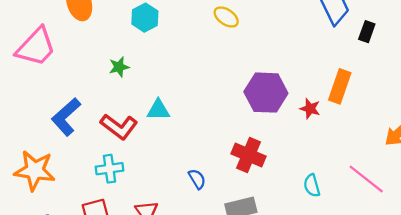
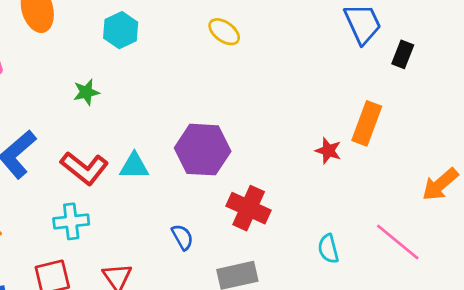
purple hexagon: (266, 93) -> (203, 150), moved
cyan triangle: (158, 110) -> (134, 166), moved

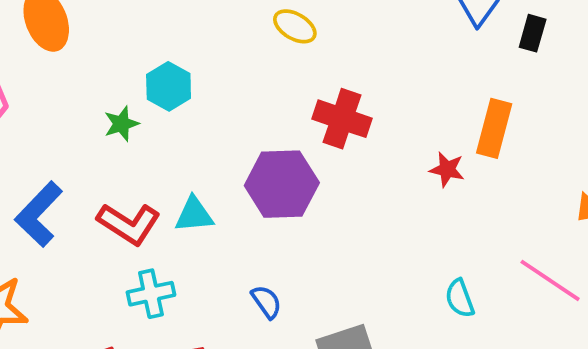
cyan hexagon: (121, 30) -> (169, 86), moved
red cross: (249, 208) -> (342, 119), moved
cyan cross: (71, 221) -> (151, 294), moved

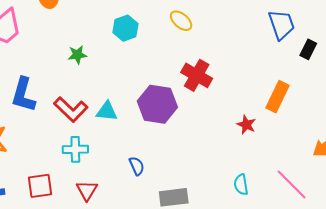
cyan hexagon: (169, 86) -> (125, 28), moved
red star: (447, 169) -> (246, 125), moved
blue L-shape: (39, 214) -> (23, 95), turned -39

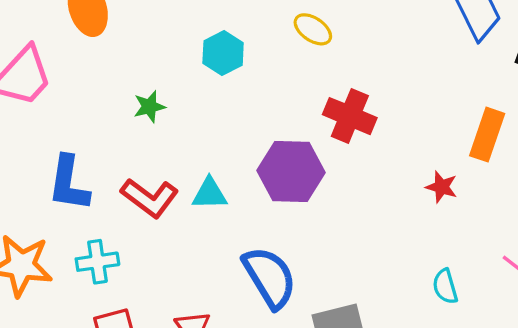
cyan cross: (75, 149) -> (97, 262), moved
blue semicircle: (137, 166) -> (270, 277), size x2.0

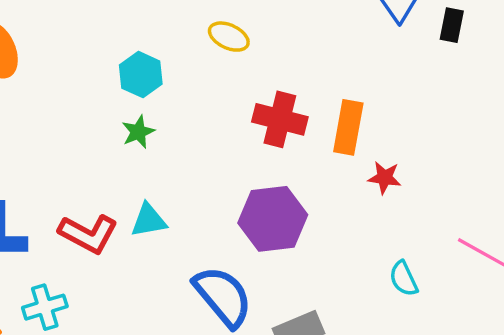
green star: (149, 107) -> (138, 132), moved
orange rectangle: (487, 135) -> (348, 127), moved
purple hexagon: (291, 172) -> (273, 219), moved

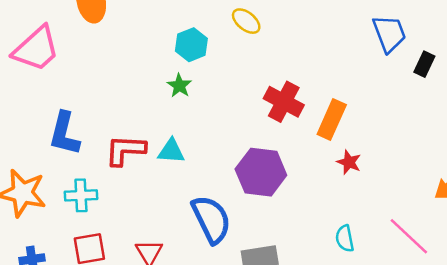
yellow ellipse: (229, 37) -> (246, 21), moved
green star: (138, 132) -> (179, 86), turned -30
red L-shape: (88, 234) -> (125, 150), turned 141

